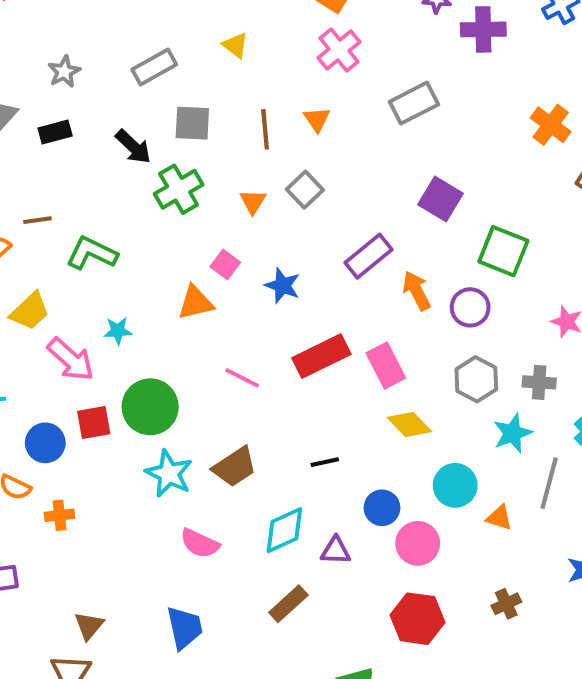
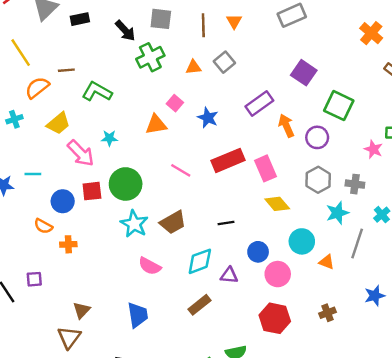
orange triangle: (253, 202) -> (194, 67), turned 49

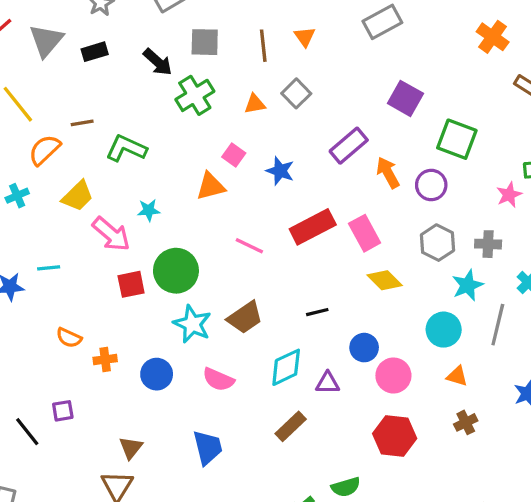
pink star: (373, 149) -> (509, 195), turned 30
blue circle: (63, 201) -> (157, 374), moved
cyan circle: (302, 241) -> (444, 330), moved
orange triangle: (327, 262) -> (457, 376), moved

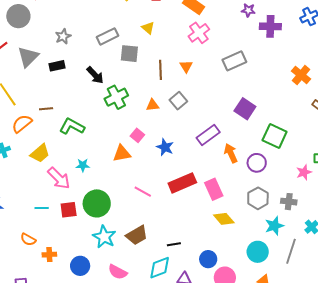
gray square: (205, 42) -> (129, 54), moved
cyan line: (49, 268) -> (42, 208), moved
black line: (317, 312) -> (174, 244), moved

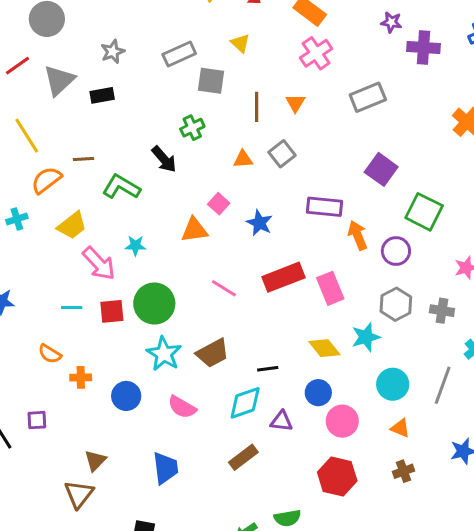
black arrow: (95, 75) -> (164, 159), moved
green cross: (116, 97) -> (192, 128), moved, size x0.7
purple rectangle: (208, 135) -> (325, 207), turned 40
yellow diamond: (224, 219) -> (324, 348), moved
cyan star: (274, 226) -> (366, 337), moved

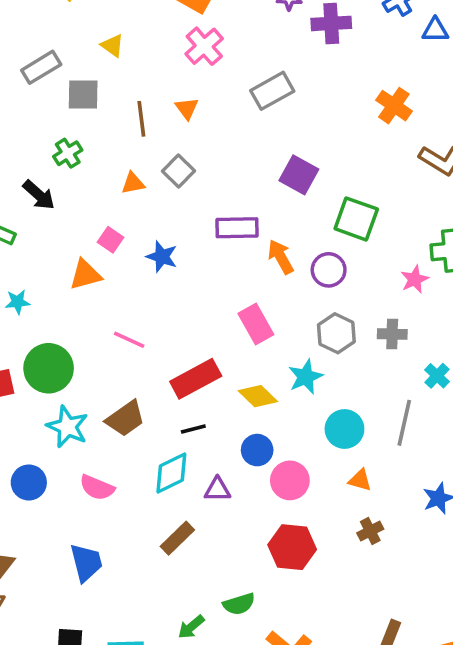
red rectangle: (284, 277) -> (196, 379), moved

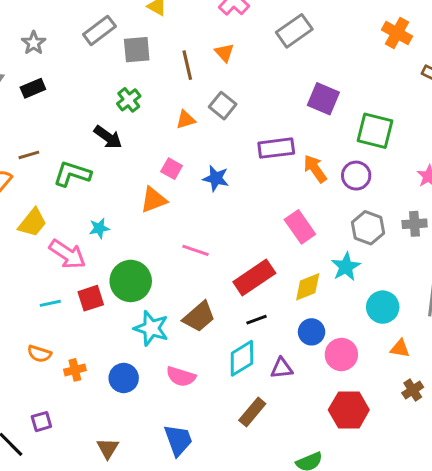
yellow diamond: (258, 396) -> (308, 287), turned -60

